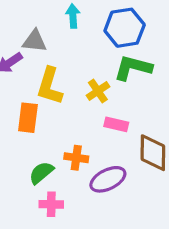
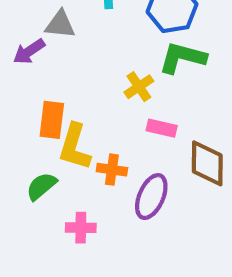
yellow L-shape: (50, 86) -> (75, 147), moved
green semicircle: (41, 173) -> (41, 186), moved
purple ellipse: (108, 179) -> (151, 197), turned -40

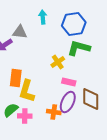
orange cross: (112, 170) -> (54, 112), moved
purple ellipse: (151, 197) -> (68, 102), moved
pink cross: (81, 228) -> (25, 116), moved

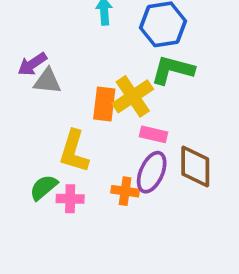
gray triangle: (20, 32) -> (47, 81), moved
yellow cross: (58, 62) -> (133, 96), size x1.5
orange rectangle: (16, 78) -> (104, 104), moved

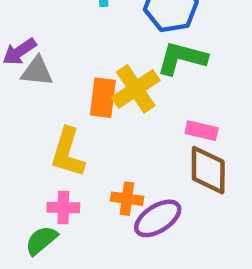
pink rectangle: (154, 134) -> (202, 131), moved
purple ellipse: (152, 172) -> (158, 218), moved, turned 33
green semicircle: (44, 187) -> (41, 240), moved

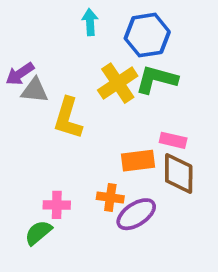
yellow cross: (136, 89) -> (118, 83), moved
orange rectangle: (103, 98) -> (138, 161), moved, turned 76
yellow L-shape: (68, 153) -> (68, 118), moved

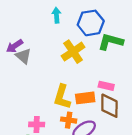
green L-shape: (156, 79) -> (111, 42), moved
gray triangle: (35, 90) -> (23, 56), turned 35
yellow L-shape: (68, 118) -> (62, 97), moved

